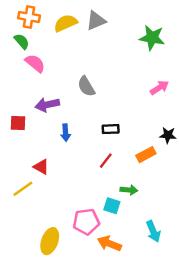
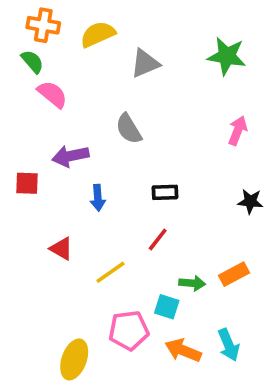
gray triangle: (96, 21) -> (145, 63), moved
pink arrow: (159, 88) -> (238, 131), turned -36
orange rectangle: (146, 155) -> (234, 274), moved
yellow line: (23, 189) -> (110, 272), moved
orange arrow: (109, 244) -> (183, 350), moved

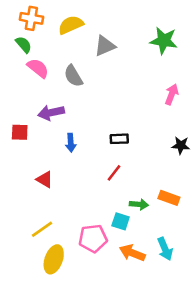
gray semicircle: (129, 129) -> (73, 76), moved
yellow line: (110, 272) -> (42, 229), moved
orange rectangle: (234, 274) -> (169, 198), turned 48

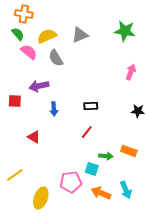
yellow semicircle: (71, 25) -> (47, 36), moved
yellow line: (42, 229) -> (15, 175), moved

